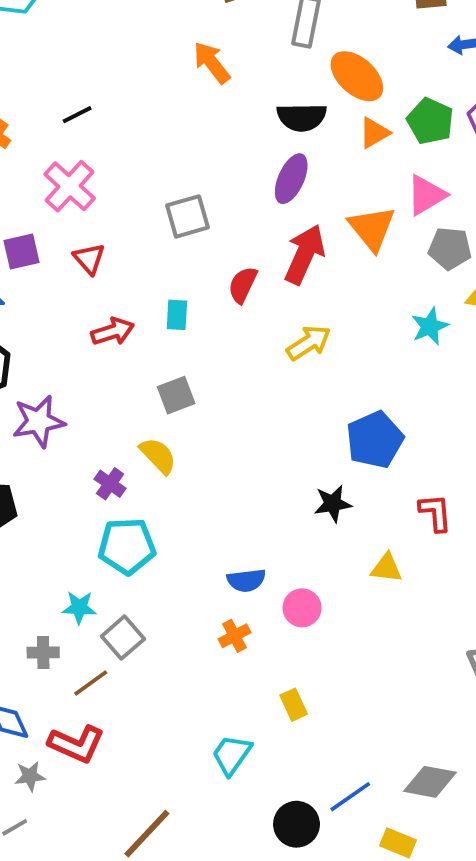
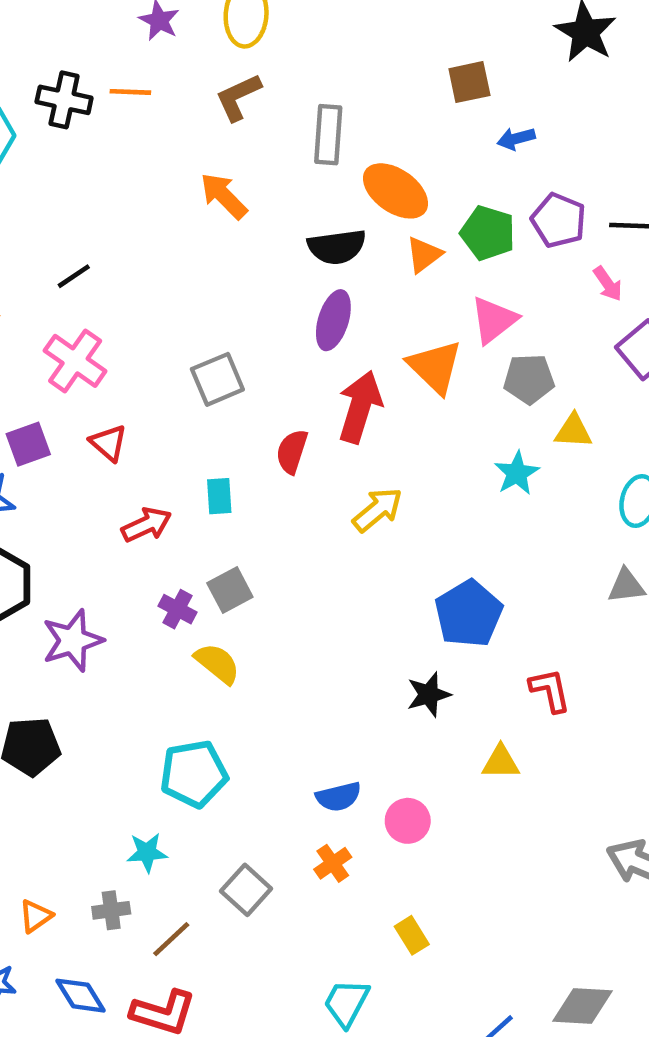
purple cross: (110, 484) -> (178, 609), moved
gray square: (123, 638) -> (246, 890), moved

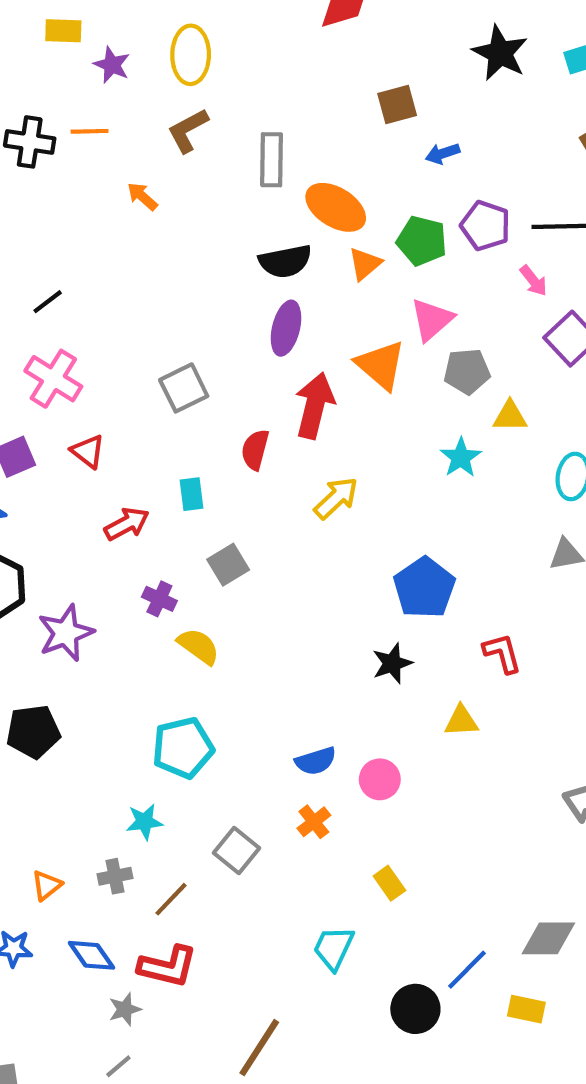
orange arrow: (224, 196) -> (142, 196), moved, size x0.7
gray square: (230, 590) -> (228, 565), moved

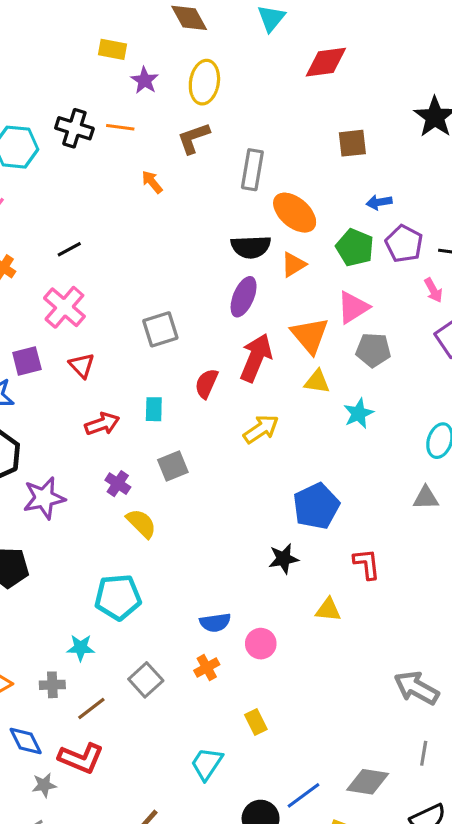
blue arrow: (443, 153) -> (379, 202), moved
orange triangle: (365, 264) -> (294, 265), moved
yellow triangle: (510, 416) -> (317, 382), moved

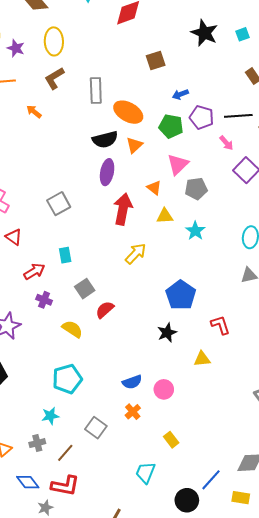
orange triangle: (310, 335) -> (154, 188), size x0.6
red semicircle: (206, 384) -> (105, 310), moved, turned 36
purple cross: (118, 484) -> (44, 300), moved

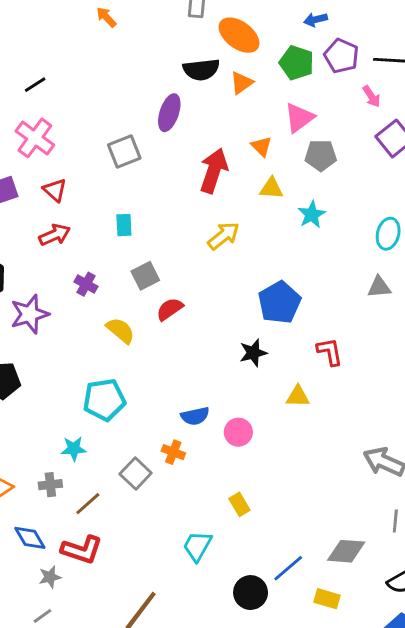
purple ellipse: (107, 172) -> (169, 113), moved
red arrow: (34, 271) -> (55, 235), moved
orange cross: (133, 412) -> (173, 452), moved, turned -35

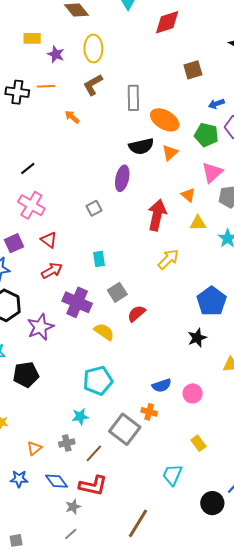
gray square: (124, 151) -> (94, 208), size x0.7
purple cross: (86, 284) -> (77, 302), size x1.8
gray square: (136, 474) -> (125, 429), size x1.4

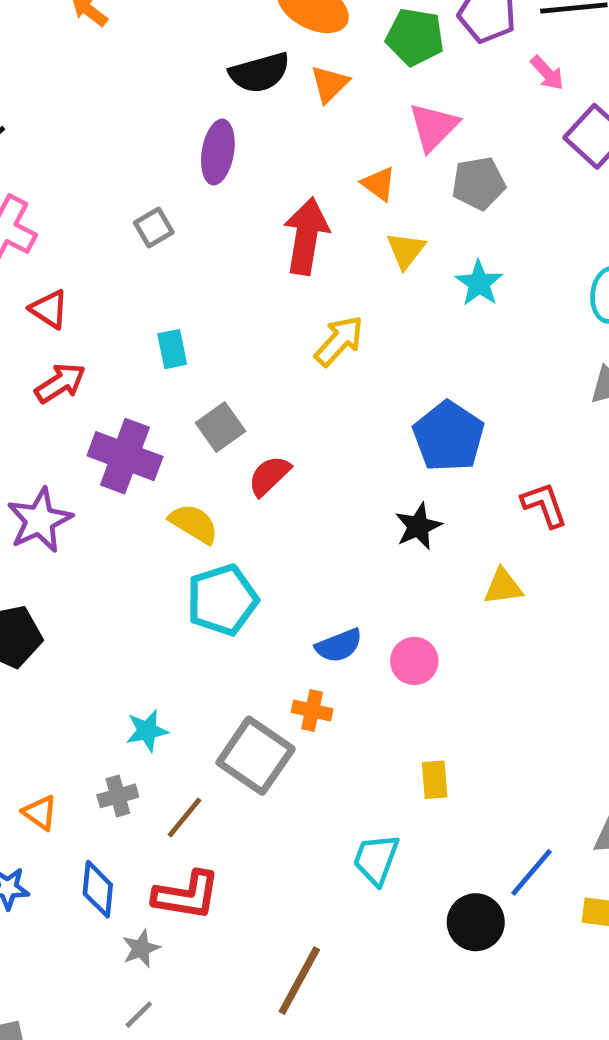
yellow triangle: (198, 223) -> (406, 250), turned -48
cyan pentagon: (98, 381) -> (222, 600), moved
yellow rectangle: (198, 443) -> (435, 780), turned 35
orange triangle: (34, 448) -> (40, 813), turned -42
blue diamond: (56, 481) -> (98, 889), turned 45

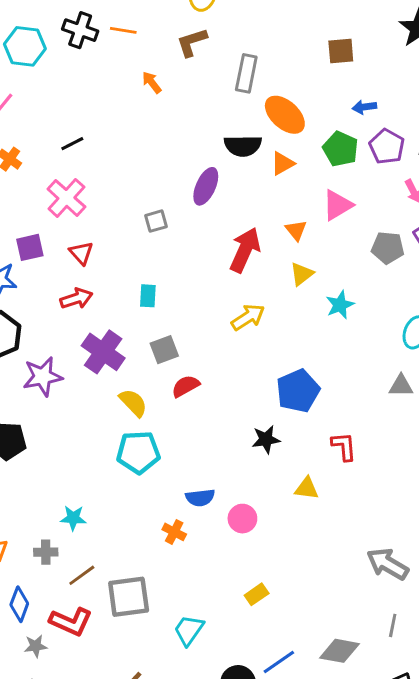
gray pentagon: (479, 183) -> (388, 248), moved
gray square: (256, 756) -> (129, 597), moved, turned 33
yellow rectangle: (435, 780) -> (257, 594), moved, turned 45

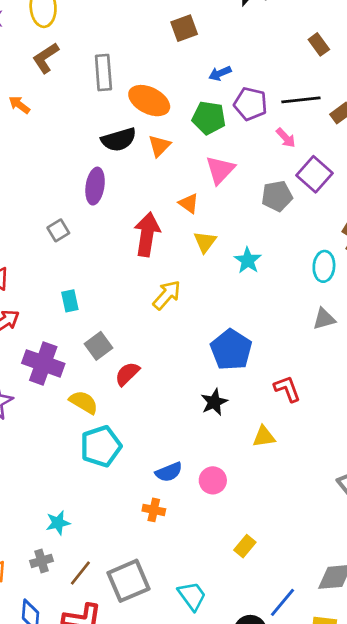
cyan trapezoid: (189, 630) -> (192, 596), turned 124

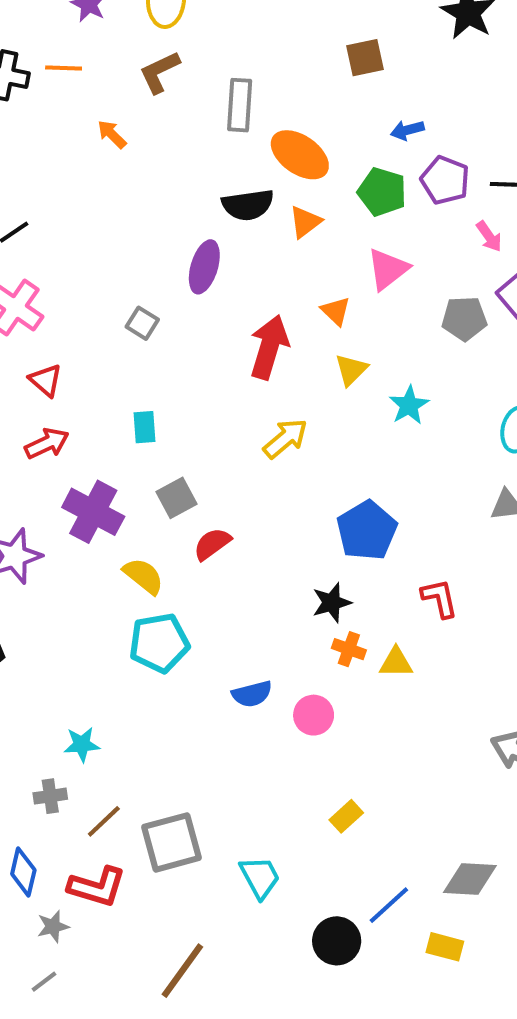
gray square: (58, 230) -> (142, 323), turned -35
orange cross: (154, 510) -> (349, 649), moved

